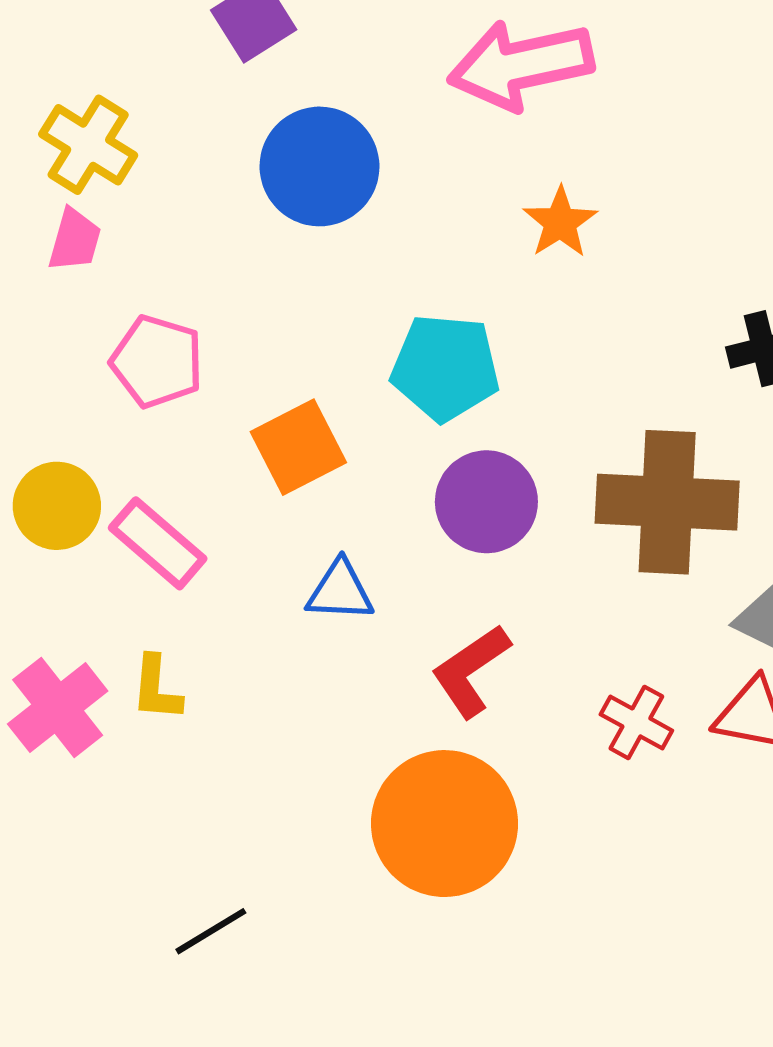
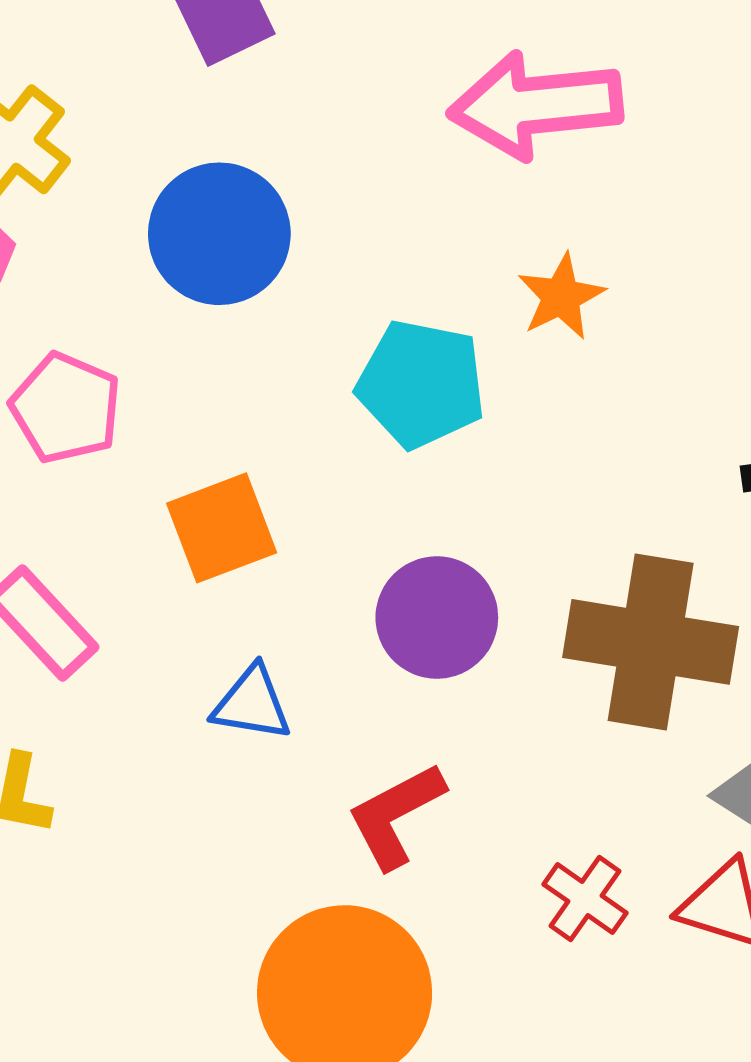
blue circle: (319, 166) -> (219, 234), moved
cyan pentagon: (445, 367) -> (421, 384), moved

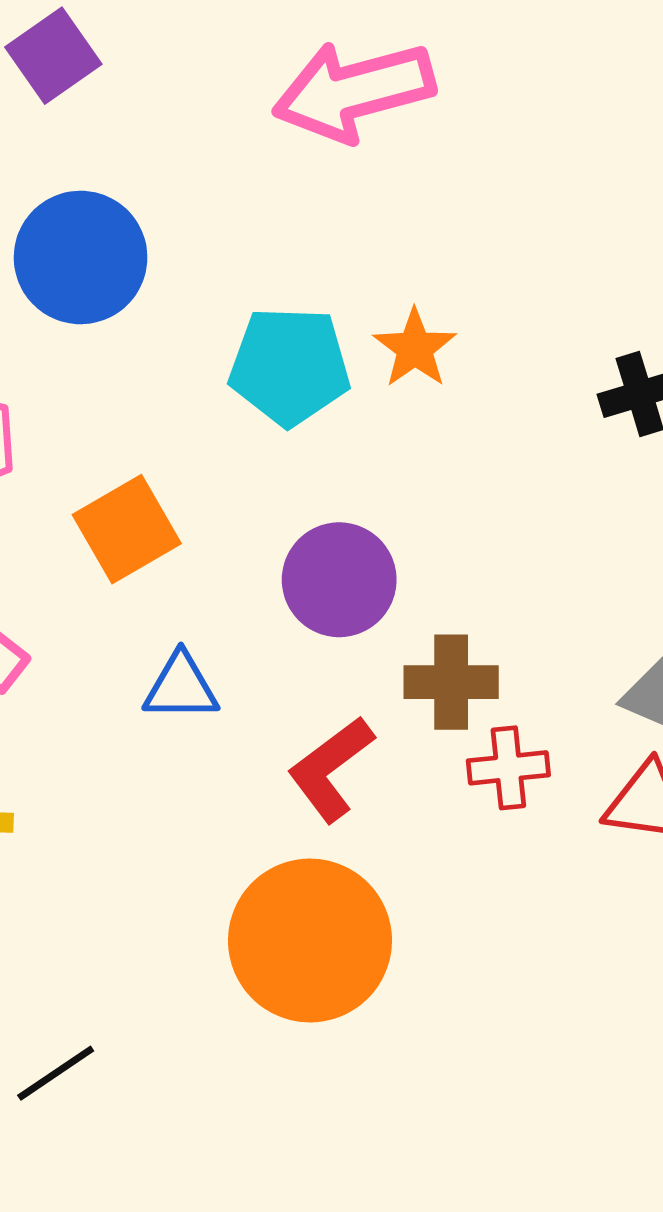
orange star: (561, 297) -> (415, 348), moved
brown cross: (651, 642) -> (451, 682), moved, size x0.6
red cross: (585, 899) -> (508, 768), moved, turned -32

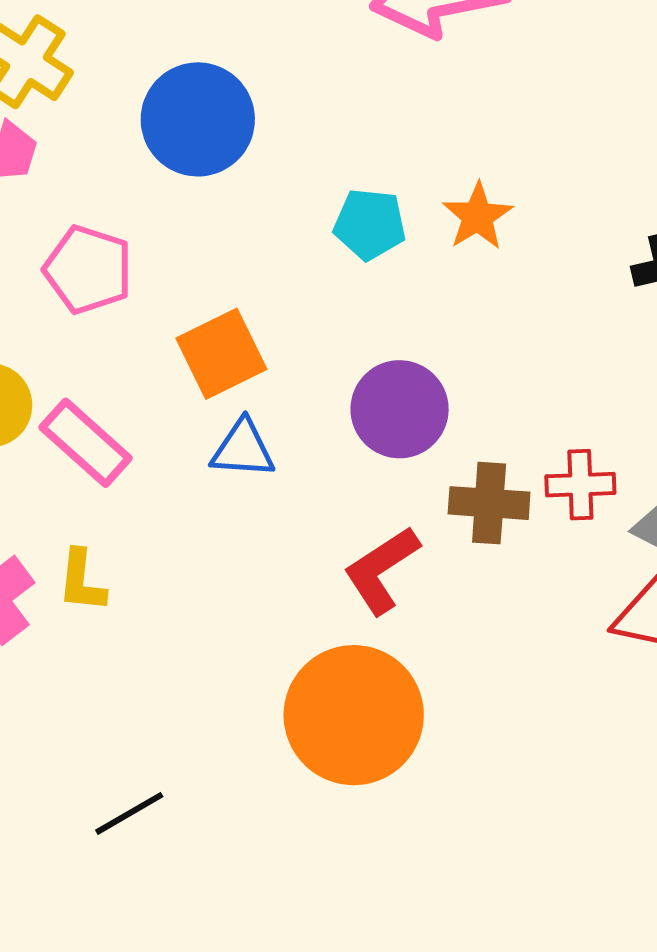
cyan pentagon: (290, 366) -> (370, 224), size x0.7
blue triangle: (181, 687) -> (243, 449), moved
red cross: (508, 768) -> (580, 485), moved

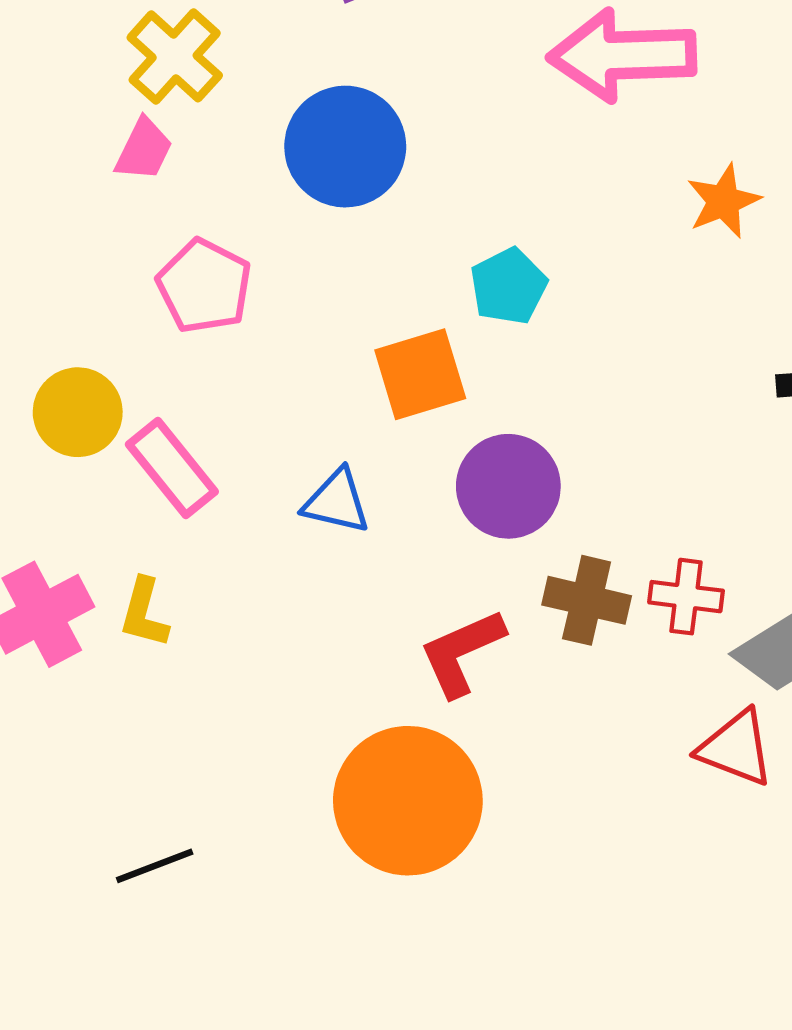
orange star: (478, 216) -> (723, 201), moved
cyan pentagon: (370, 224) -> (509, 286), turned 30
orange square: (221, 354) -> (420, 374), moved

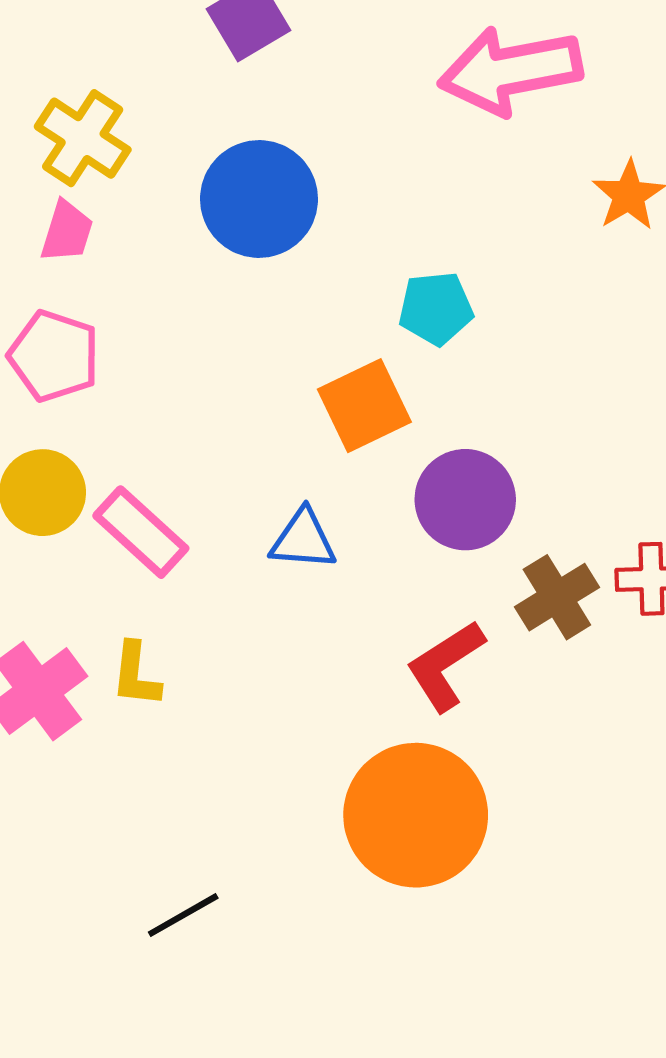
pink pentagon: (204, 286) -> (54, 356), moved
cyan pentagon: (509, 286) -> (436, 308), turned 30
brown cross: (587, 600) -> (557, 597), turned -36

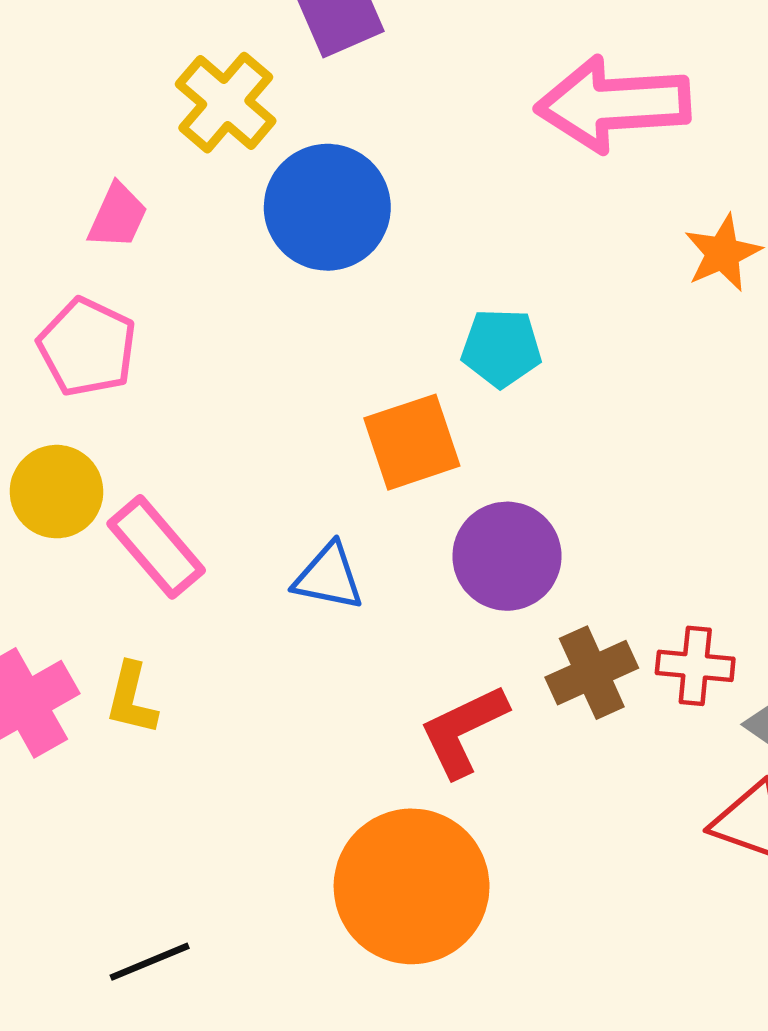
yellow cross: (83, 138) -> (226, 103), moved

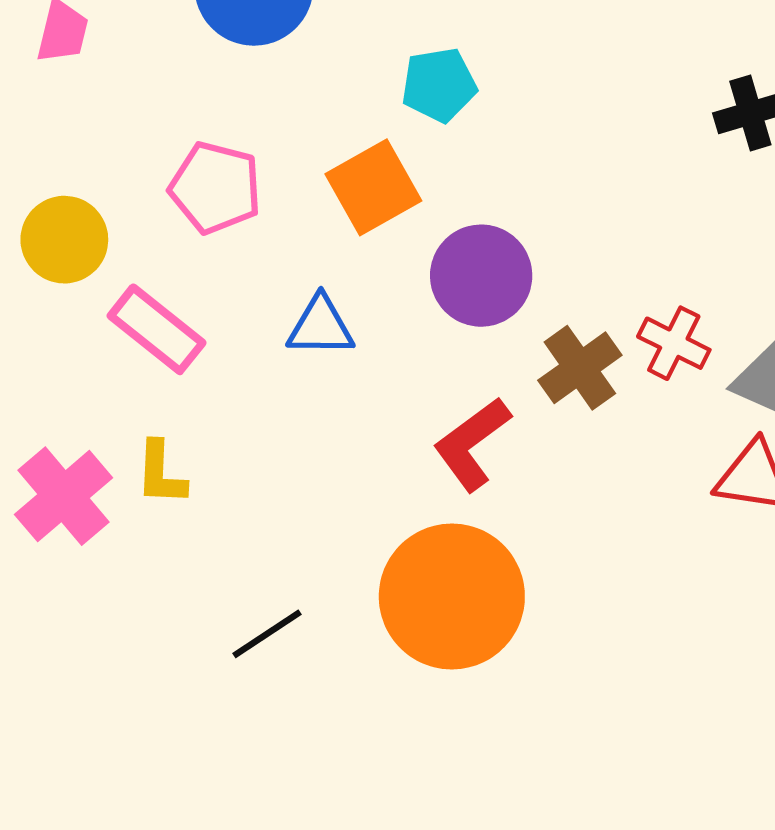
pink pentagon: (87, 347) -> (215, 188), moved
yellow circle: (56, 492) -> (64, 240), moved
red cross: (695, 666) -> (674, 343), turned 32
black line: (150, 962) -> (267, 634), moved

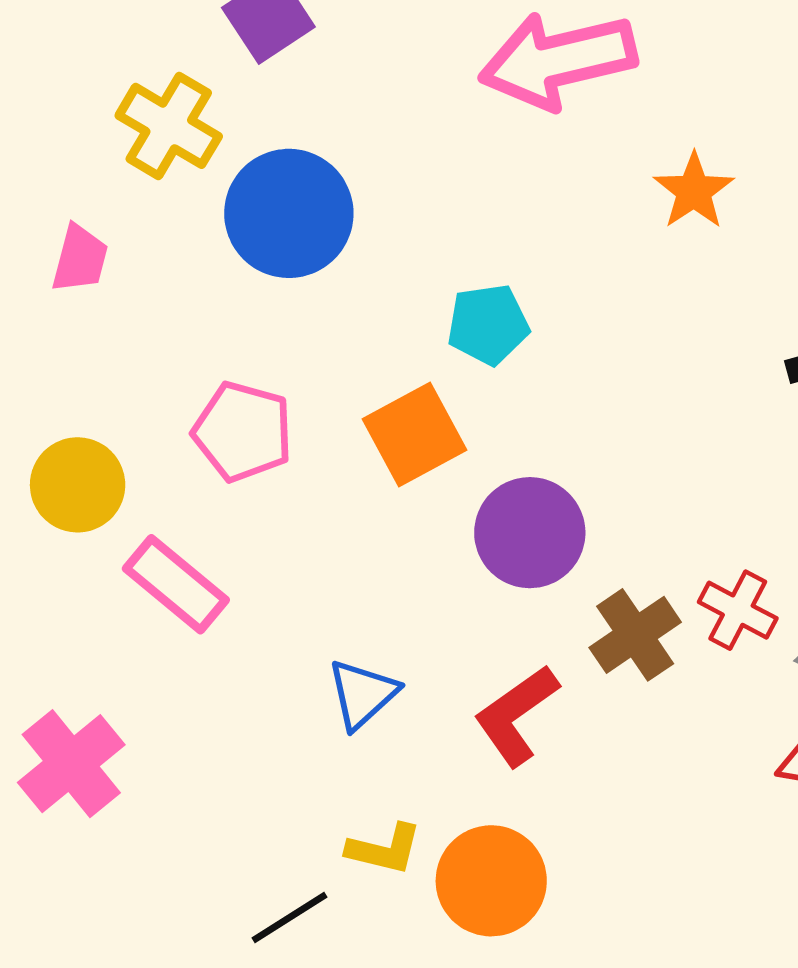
blue triangle: (321, 326) -> (362, 694), moved, turned -44
yellow L-shape: (161, 473) -> (384, 849), moved, turned -80
orange circle: (452, 597) -> (491, 881), size x0.7

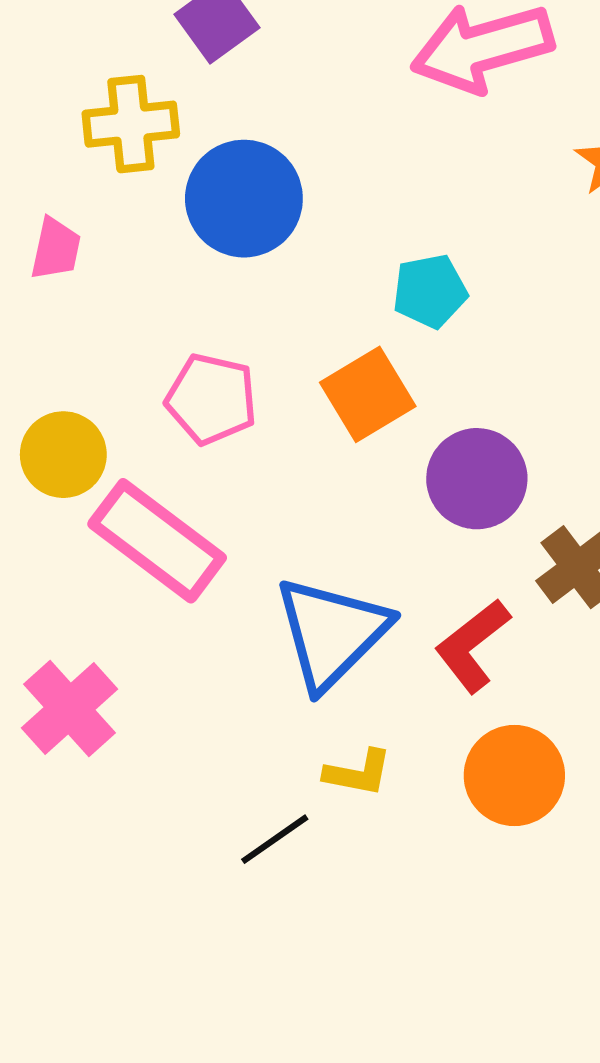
yellow cross: (169, 126) -> (131, 124), turned -34
pink rectangle: (176, 584) -> (157, 541), size x1.4
blue triangle: (362, 694) -> (332, 633), size x1.8
orange circle: (491, 881) -> (514, 776), moved

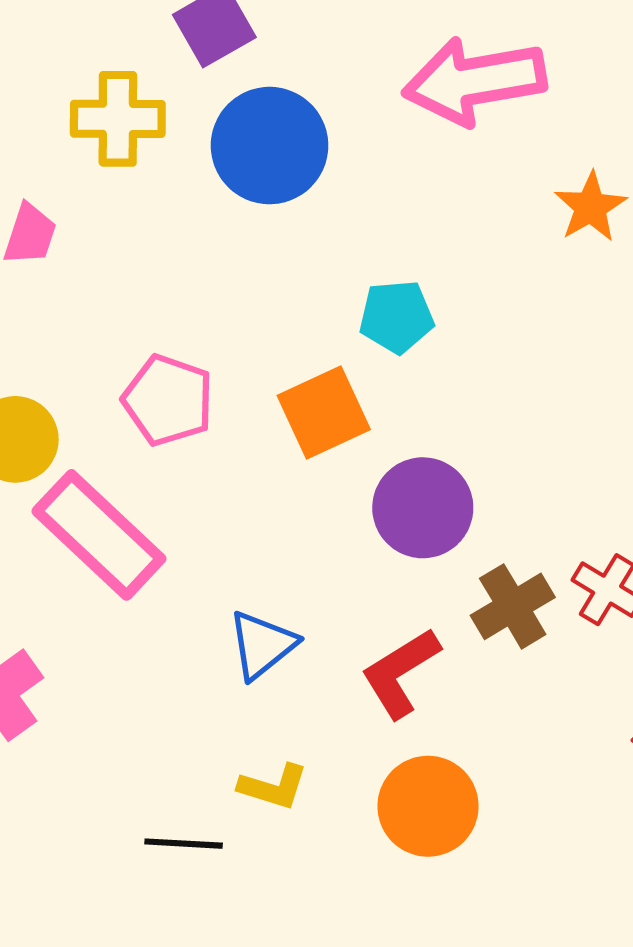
blue circle: (244, 199) -> (270, 146), moved
blue triangle: (332, 633) -> (262, 645), size x0.6
black line: (275, 839) -> (184, 844), turned 32

